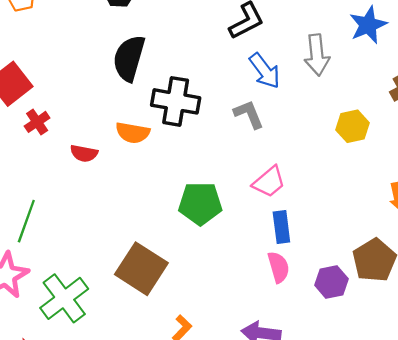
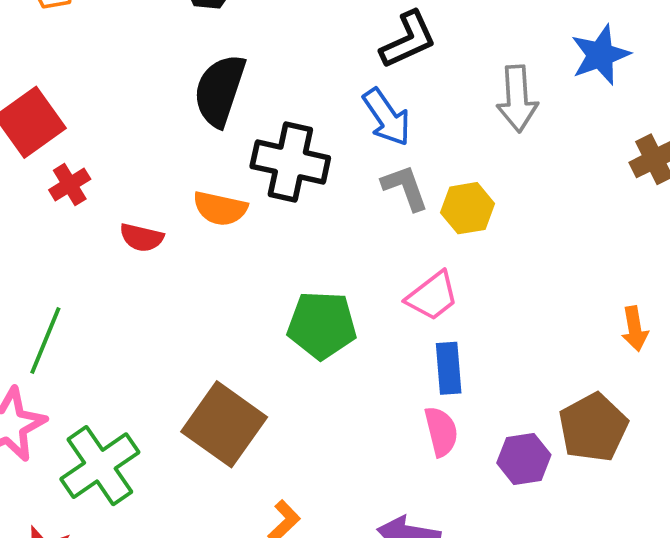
blue arrow: (265, 71) -> (387, 117), moved
yellow hexagon: (353, 126) -> (468, 208), moved

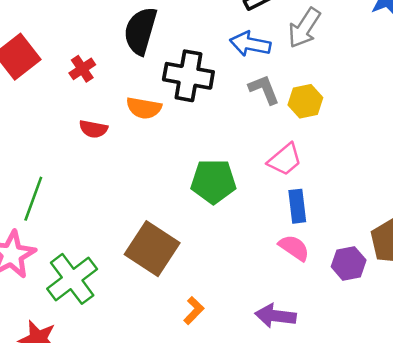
gray arrow: (517, 99) -> (304, 28), moved, turned 39
blue arrow: (387, 117) -> (250, 44), turned 138
red cross: (70, 185) -> (82, 69), moved
pink semicircle: (441, 432) -> (294, 248), turned -40

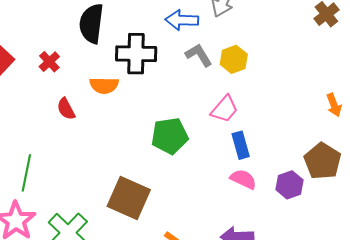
red semicircle: (93, 129) -> (66, 109), turned 60

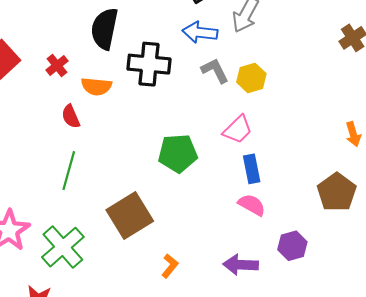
orange semicircle: (104, 85) -> (96, 86), moved
green line: (26, 173) -> (69, 171), moved
purple hexagon: (290, 185) -> (292, 246), moved
brown square: (129, 198) -> (130, 215), turned 30

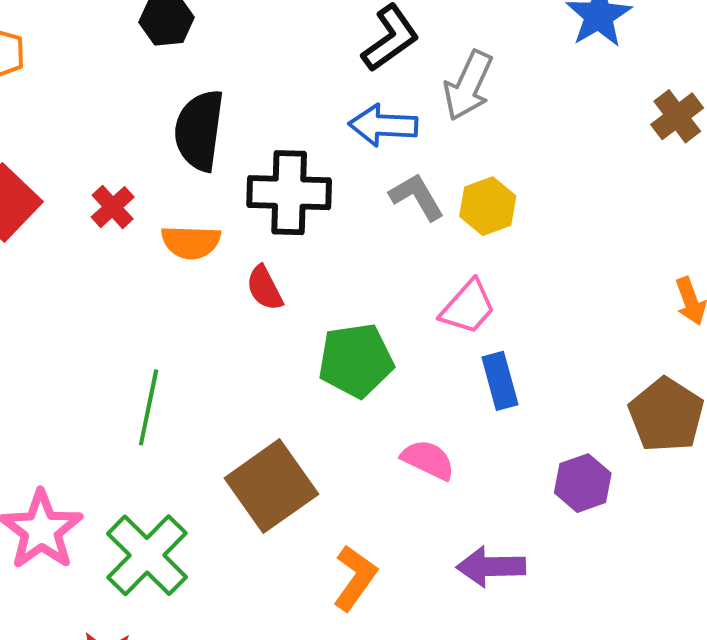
red semicircle: (71, 116) -> (265, 288), moved
pink semicircle: (252, 205) -> (428, 460), moved
purple hexagon: (292, 246) -> (583, 483), moved
orange L-shape: (170, 266) -> (355, 578), size x1.4

